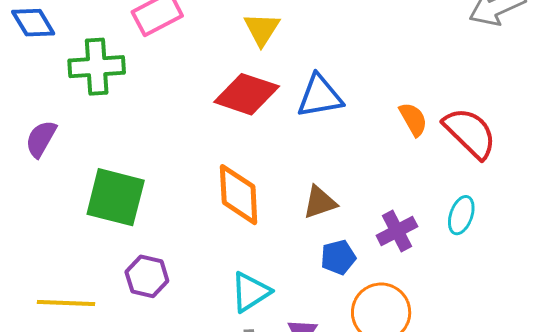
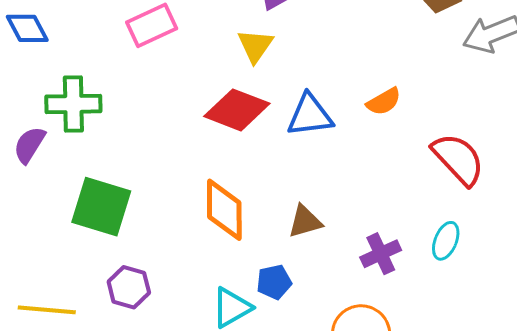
green cross: (97, 67) -> (73, 104), moved
orange semicircle: (413, 119) -> (384, 102), moved, turned 87
blue pentagon: (338, 257) -> (274, 282), moved

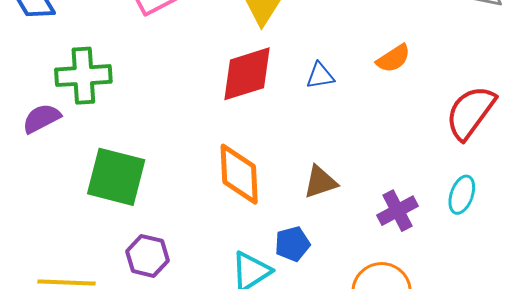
red diamond: (237, 110) -> (247, 74), turned -36
blue triangle: (310, 115) -> (320, 76), size x0.6
purple semicircle: (29, 145) -> (41, 118), turned 33
red semicircle: (458, 159) -> (470, 112), turned -98

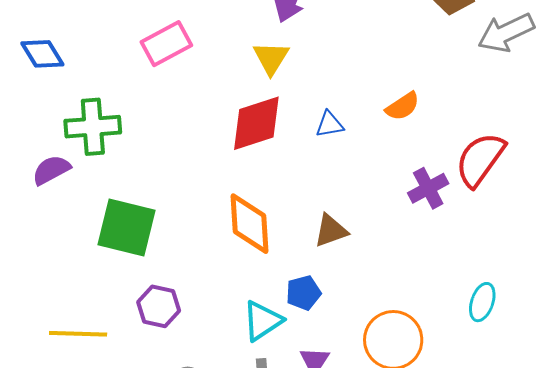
cyan ellipse: (462, 195) -> (482, 302), moved
purple cross: (397, 211) -> (428, 188), moved

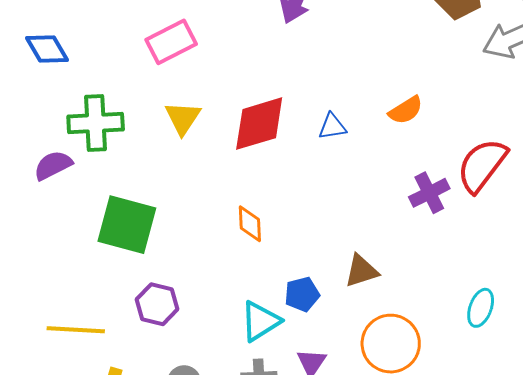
yellow triangle: (271, 58) -> (183, 118), moved
orange diamond: (250, 224) -> (250, 224), size x0.6
brown triangle: (331, 231) -> (361, 271), moved

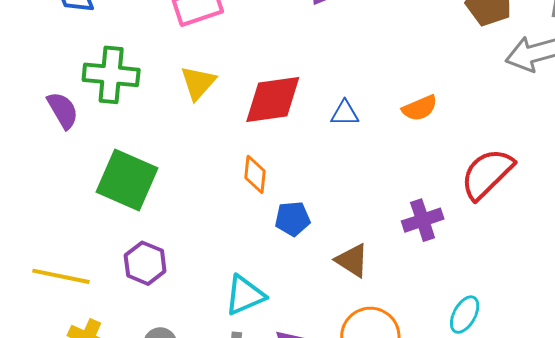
purple semicircle: (53, 165) -> (63, 110), turned 78
purple cross: (429, 193) -> (423, 220), moved
orange diamond: (250, 224) -> (255, 174), moved
brown triangle: (361, 271) -> (352, 260), turned 42
blue pentagon: (302, 294) -> (293, 219), moved

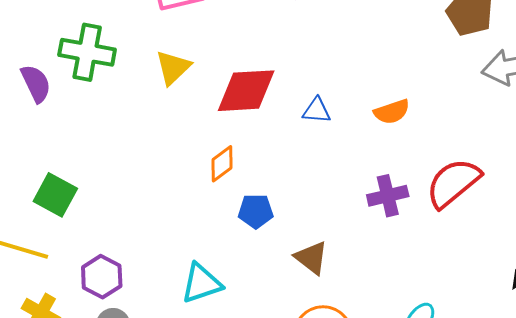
orange diamond: (255, 174) -> (222, 164), turned 42
green square: (127, 180) -> (55, 195), moved, size x0.7
purple cross: (423, 220) -> (388, 196), moved
purple hexagon: (145, 263) -> (102, 277), moved

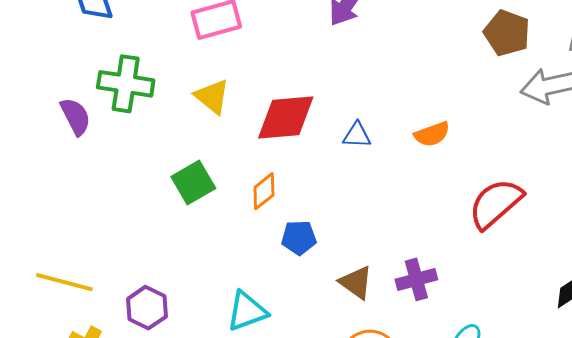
yellow triangle: (173, 68) -> (212, 97), turned -36
green square: (55, 195) -> (193, 182), moved, turned 33
purple cross: (388, 196) -> (416, 279), moved

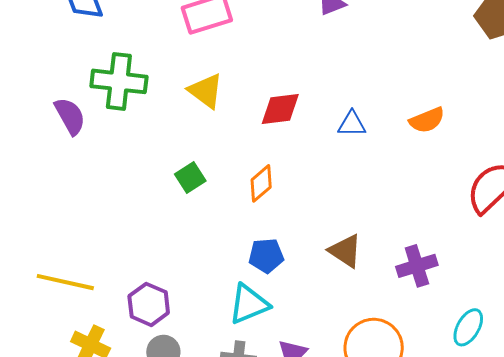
red diamond: (286, 117) -> (280, 109), size x0.7
green square: (193, 182) -> (190, 178), size x0.7
blue pentagon: (299, 238) -> (266, 256), moved
brown triangle: (356, 282) -> (345, 251), moved

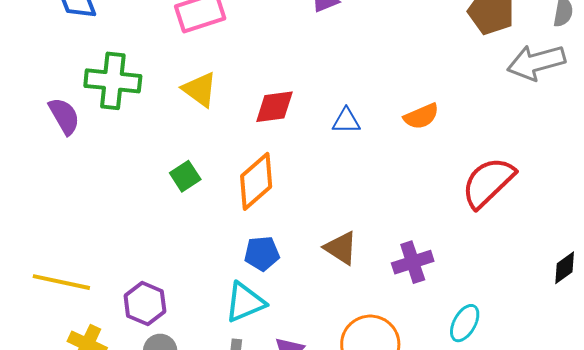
orange diamond: (261, 183) -> (256, 181), size x1.5

